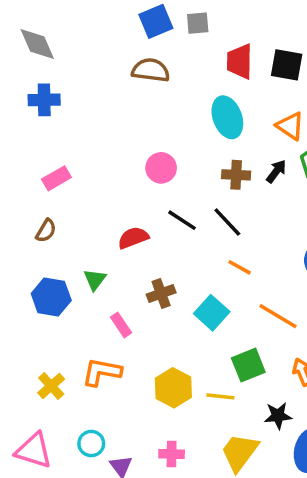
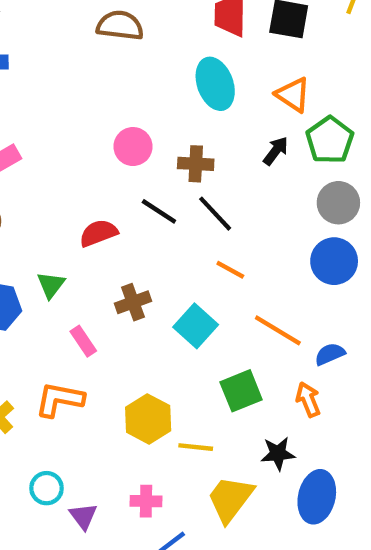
brown cross: (236, 175) -> (196, 164), moved
yellow line: (220, 396) -> (196, 447), moved

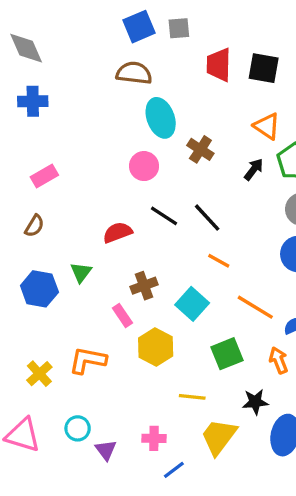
cyan ellipse: (215, 84) -> (161, 118), moved
brown cross: (196, 164) -> (200, 149), moved, turned 30
pink rectangle: (83, 341) -> (122, 315), moved
yellow hexagon: (148, 419) -> (156, 347), moved

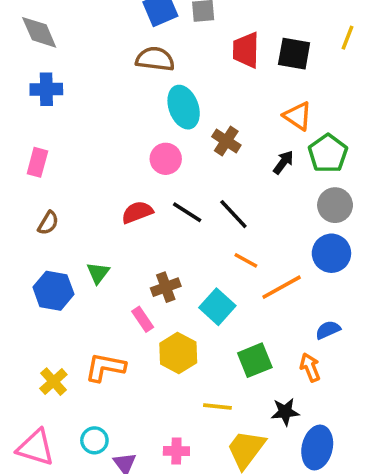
pink rectangle: (44, 176) -> (37, 162), moved, turned -45
red semicircle: (117, 232) -> (137, 212), moved
orange line: (255, 307) -> (282, 287), moved, turned -60

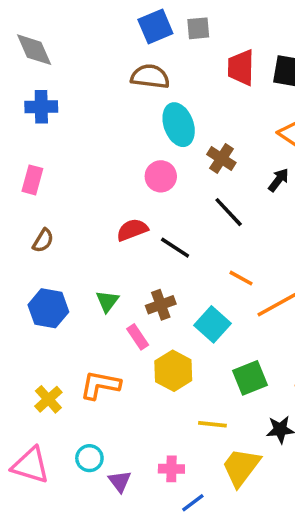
black line: (187, 212) -> (175, 248), moved
black line: (233, 214) -> (229, 212), moved
green triangle: (98, 273) -> (107, 301), moved

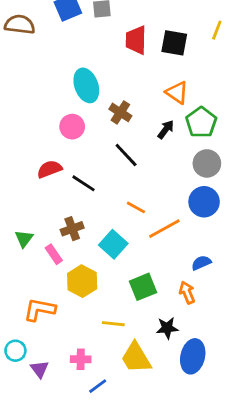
brown semicircle: (150, 76) -> (20, 24), moved
green triangle: (107, 301) -> (24, 239), moved
orange L-shape: (100, 385) -> (40, 310), moved
yellow trapezoid: (241, 467) -> (136, 358), turned -68

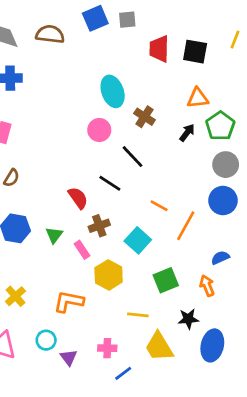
orange triangle: (177, 93) -> (198, 98), turned -40
black line: (126, 155) -> (133, 157), moved
red semicircle: (49, 169) -> (78, 198), moved, turned 75
orange line: (164, 229) -> (186, 226), turned -32

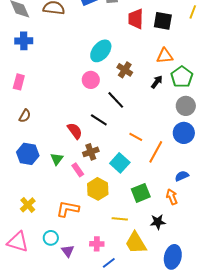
cyan ellipse: (113, 91) -> (101, 51), turned 60
blue ellipse: (212, 345) -> (173, 257), moved

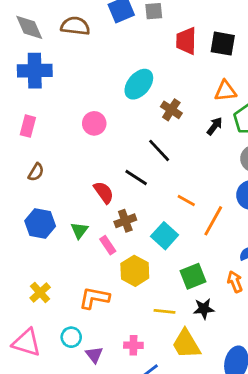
blue cross: (24, 41) -> (35, 71), size x1.4
pink circle: (91, 80) -> (94, 123), moved
black star: (158, 222) -> (204, 309), moved

